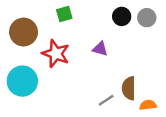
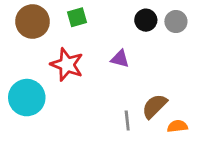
brown circle: (24, 32) -> (33, 22), moved
brown semicircle: (129, 88) -> (154, 106), turned 45
gray line: (106, 100) -> (127, 121), turned -63

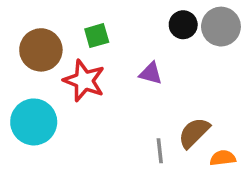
green square: (77, 17) -> (97, 36), moved
brown circle: (33, 22) -> (41, 50), moved
gray circle: (176, 22) -> (221, 27), size x1.4

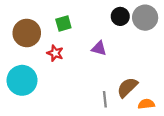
red star: (84, 81) -> (55, 53), size x0.6

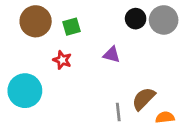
brown circle: (27, 33) -> (36, 21), moved

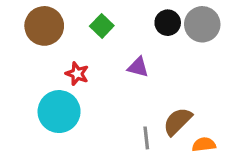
green square: (72, 27) -> (102, 26), moved, turned -30
cyan circle: (25, 91) -> (59, 112), moved

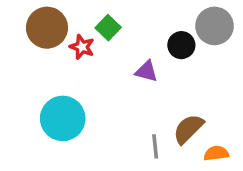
black circle: (168, 23) -> (181, 45), moved
red star: (77, 74) -> (82, 47), moved

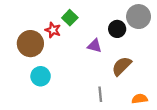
brown circle: (47, 28) -> (30, 44), moved
cyan circle: (63, 118) -> (41, 76), size x0.7
brown semicircle: (188, 129) -> (122, 66), moved

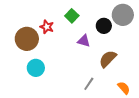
green square: (70, 18) -> (72, 16), moved
gray line: (100, 94) -> (89, 84), turned 40
orange semicircle: (140, 99) -> (124, 88), turned 56

